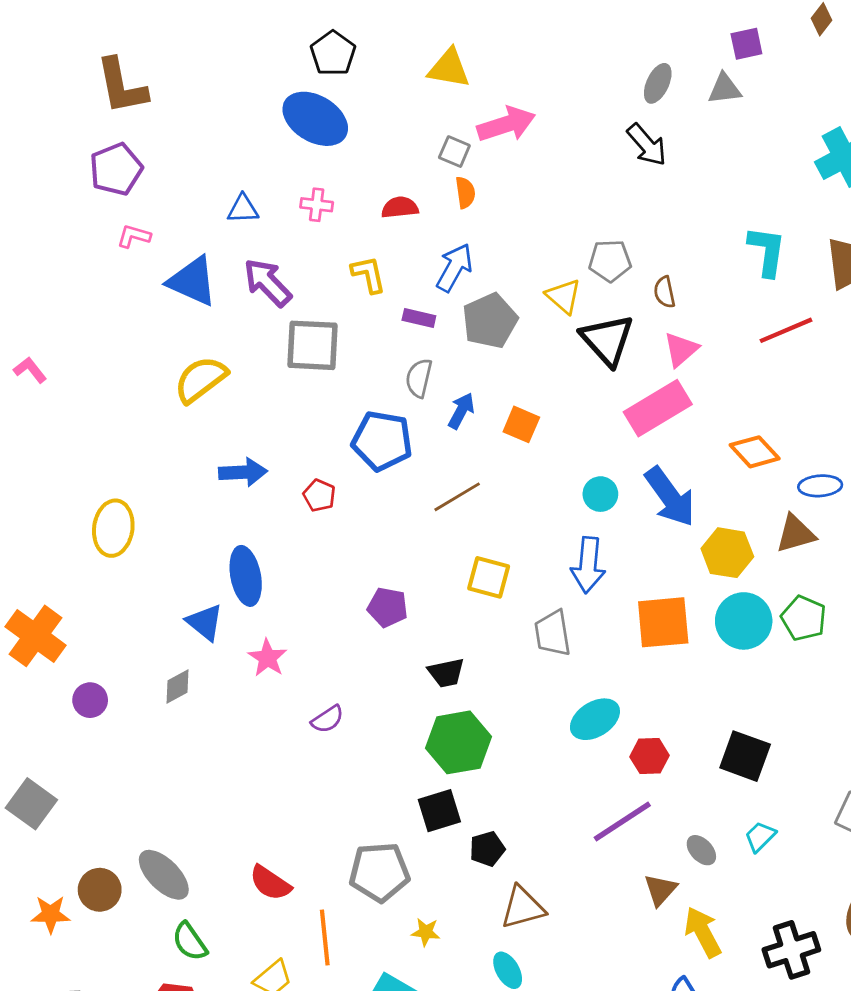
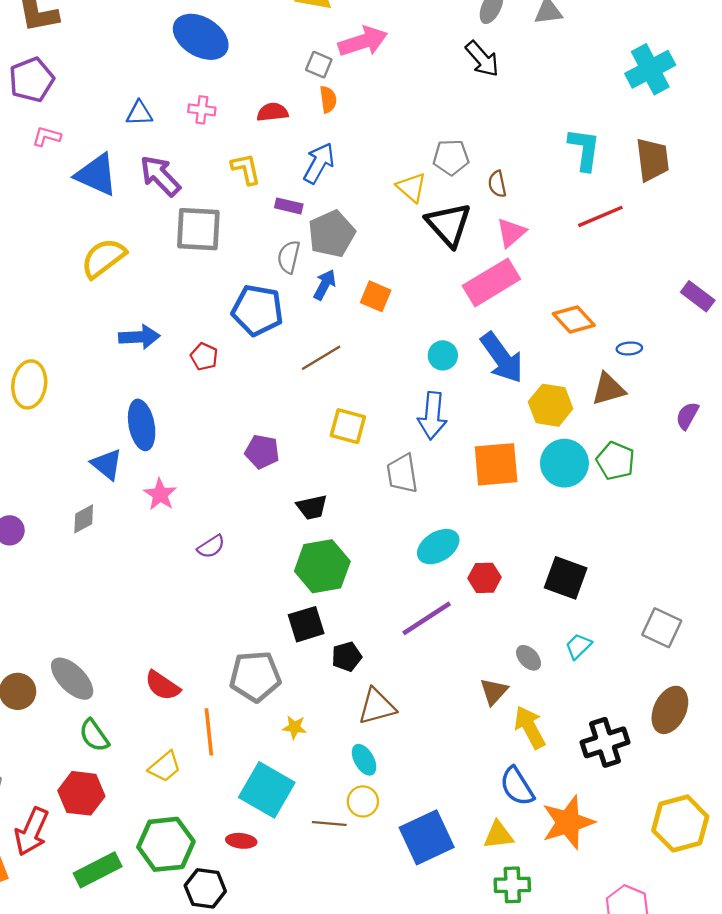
gray pentagon: (490, 321) -> (332, 234), moved
blue ellipse: (820, 486) -> (629, 348), size x0.7
purple line: (622, 822) -> (427, 618), moved

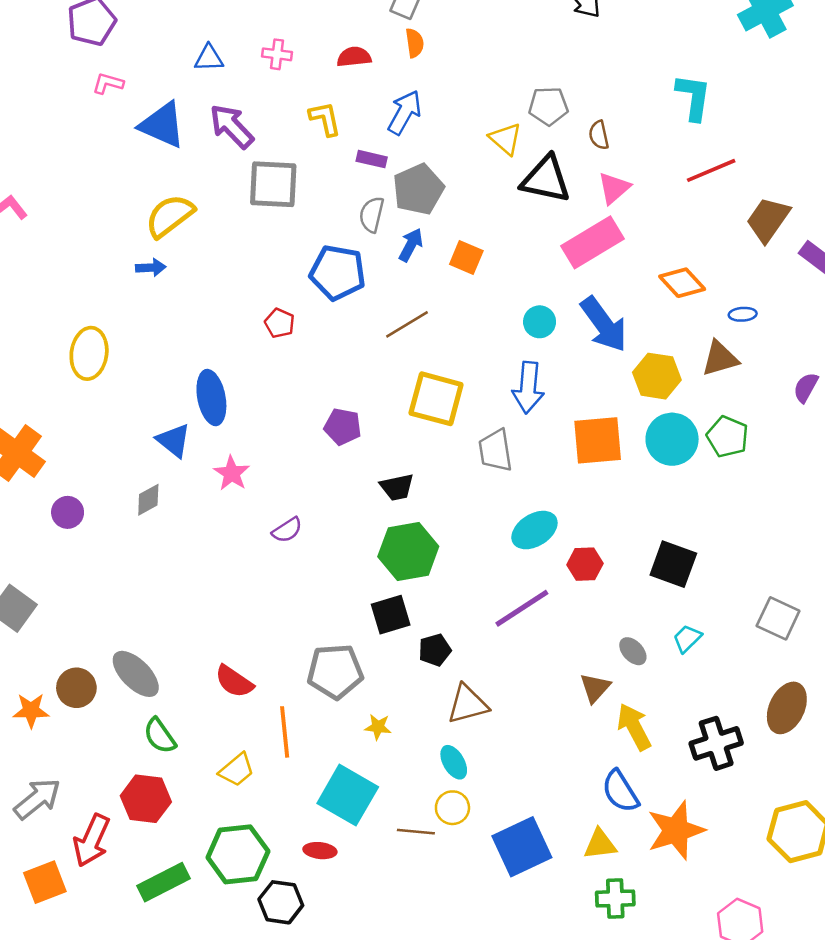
brown trapezoid: (653, 160) -> (768, 220), moved, turned -138
black triangle: (449, 225) -> (546, 179), turned -36
blue arrow: (139, 337) -> (151, 268), moved, size x0.7
yellow square: (348, 426) -> (436, 399), size x1.4

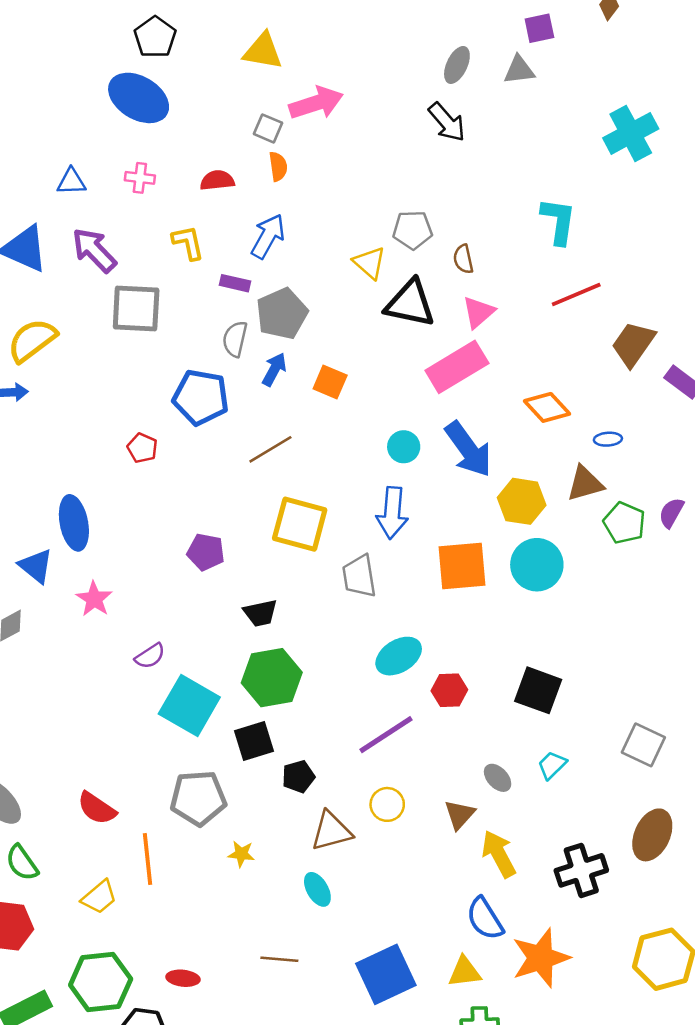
green pentagon: (728, 437) -> (624, 523), moved
cyan square: (348, 795) -> (189, 706), moved
yellow circle: (452, 808) -> (387, 804), moved

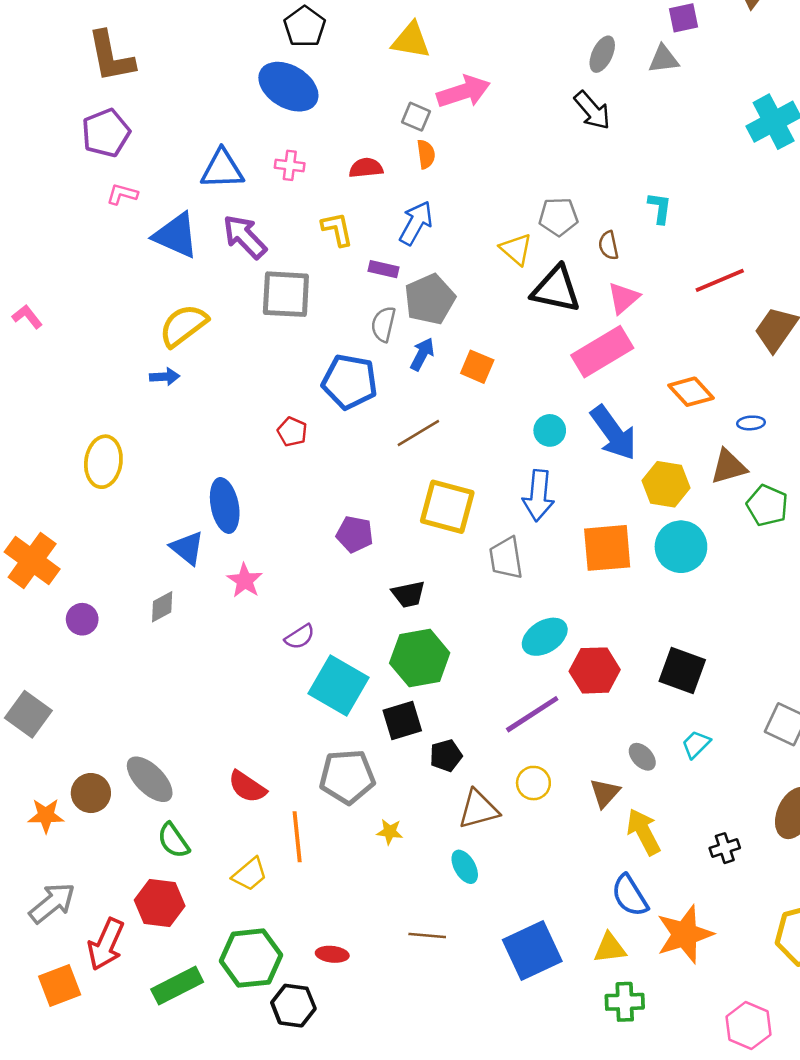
blue triangle: (71, 182) -> (222, 169), size x1.5
cyan L-shape: (558, 221) -> (660, 208), moved, size x0.7
red hexagon: (449, 690) -> (595, 670), size x1.4
black cross: (581, 870) -> (725, 848), size x0.6

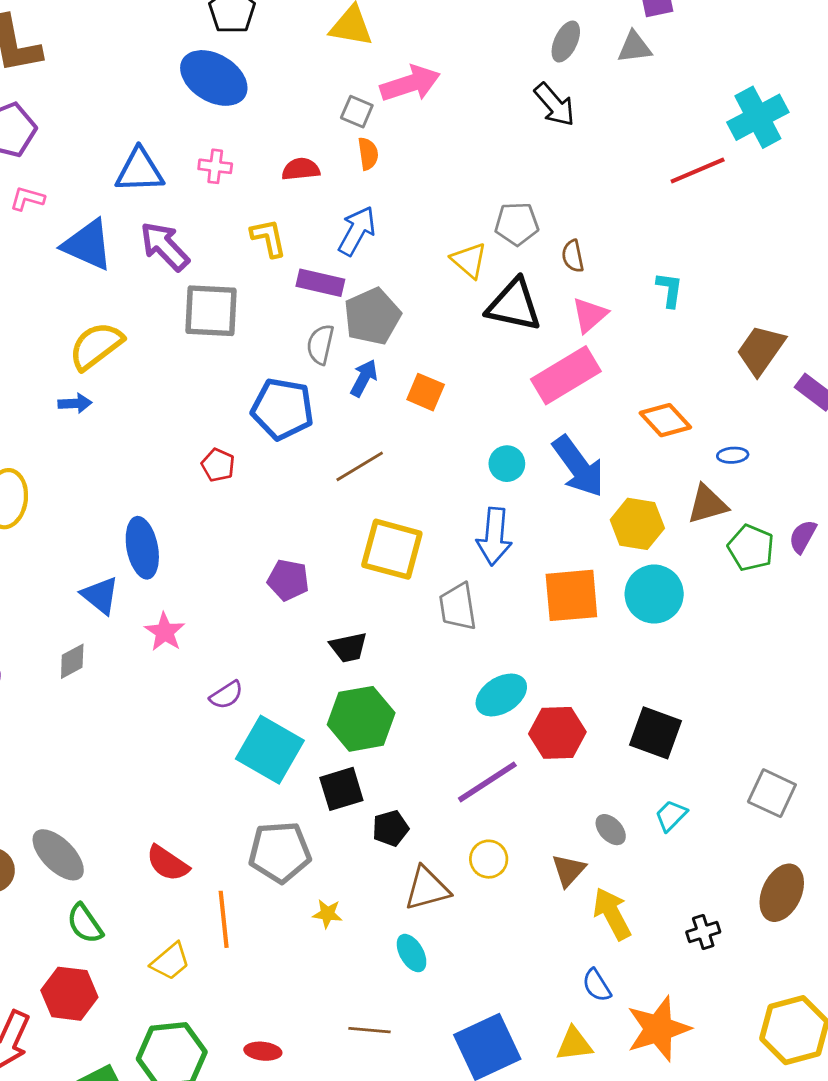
cyan L-shape: (660, 208) -> (670, 290), moved
purple rectangle: (383, 269) -> (320, 283), size x1.4
red line: (720, 280) -> (698, 171), moved
blue semicircle: (630, 896) -> (597, 985), size x0.7

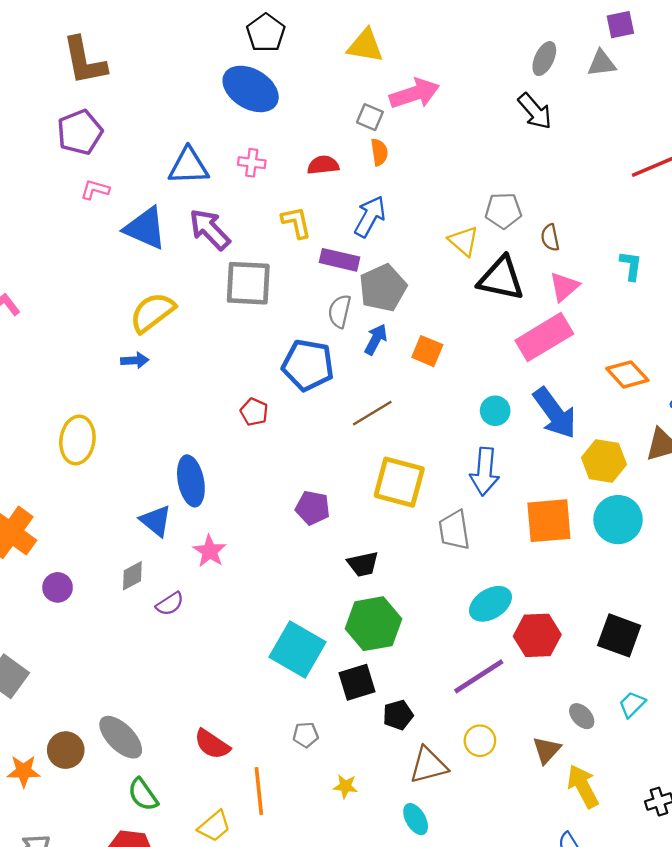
purple semicircle: (226, 695) -> (170, 604), moved
gray pentagon: (280, 852) -> (306, 735), size x0.5

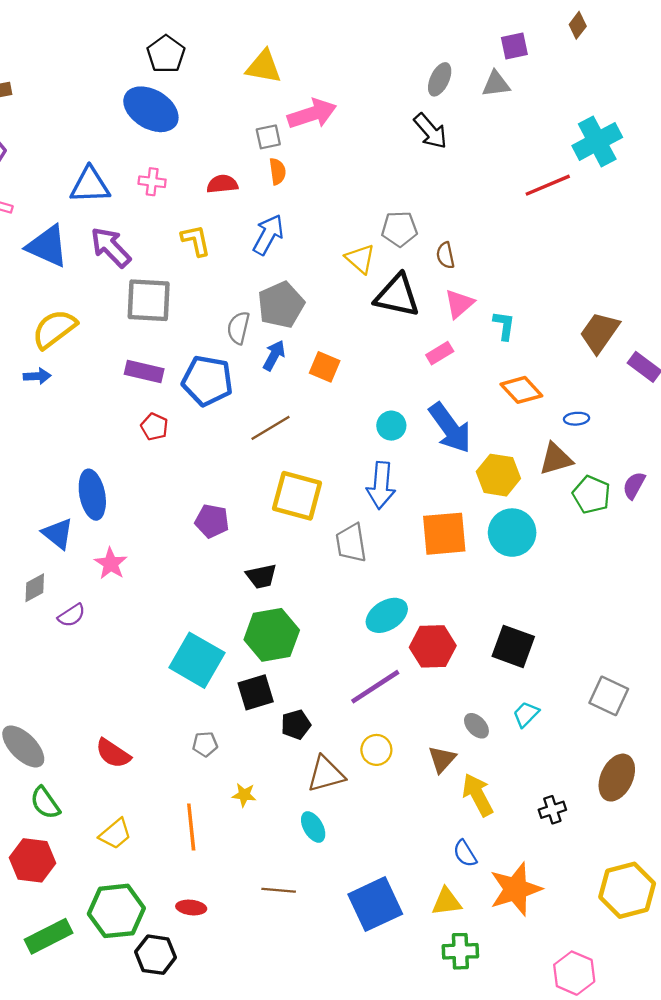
gray square: (370, 117) -> (268, 137), turned -35
purple rectangle: (340, 260) -> (144, 372), moved
cyan L-shape: (631, 266) -> (504, 326), moved
pink rectangle: (544, 337) -> (440, 353), size x0.5
orange line: (259, 791) -> (191, 827), moved

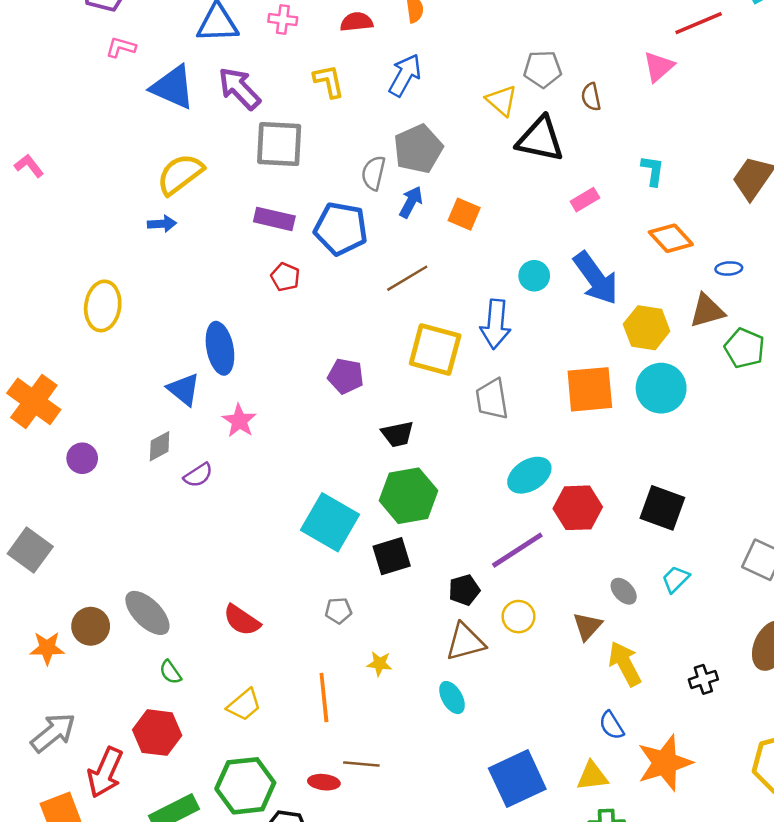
pink triangle: (459, 304) -> (659, 67), moved
blue arrow: (381, 485) -> (496, 324), moved
black pentagon: (296, 725) -> (464, 590), moved
green semicircle: (45, 803) -> (170, 672), size x0.7
brown line: (279, 890) -> (361, 764), moved

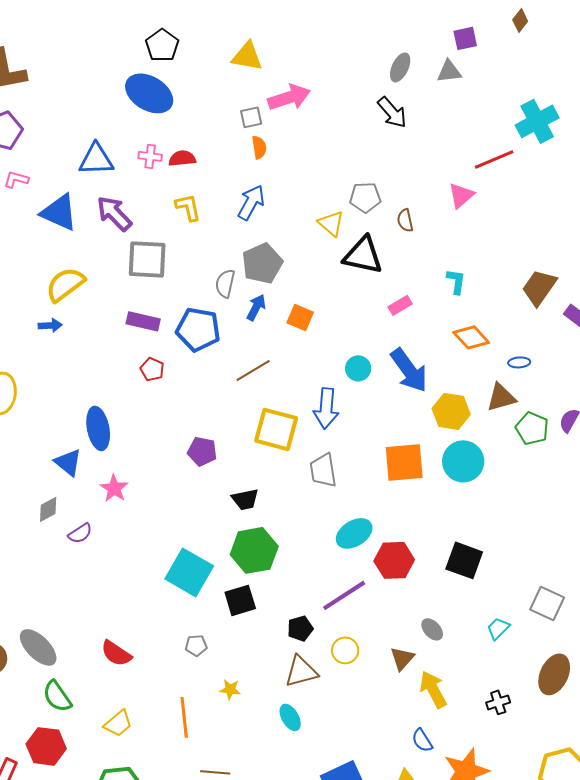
red semicircle: (357, 22) -> (182, 158), moved
cyan trapezoid: (676, 579) -> (498, 628), moved
green semicircle: (170, 672) -> (57, 696), size x1.6

